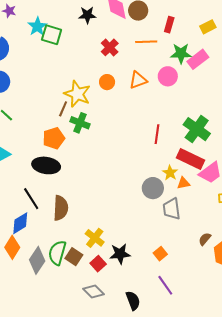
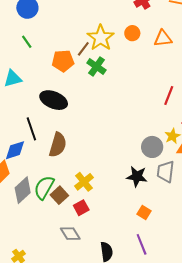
orange pentagon: (54, 138) -> (63, 61), moved
black star: (120, 254) -> (137, 176), moved
orange square: (160, 254) -> (144, 212), turned -32

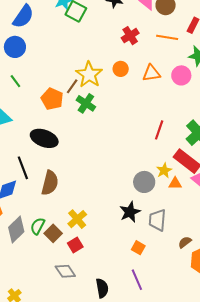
orange pentagon: (63, 61) -> (52, 99), turned 30
gray trapezoid: (166, 172) -> (157, 220), moved
black star: (137, 176) -> (130, 212), turned -30
green semicircle: (44, 188) -> (38, 226), size x0.7

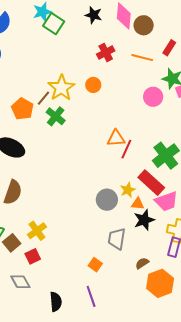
orange triangle: (151, 73) -> (116, 138), moved
black star: (130, 212) -> (144, 220), moved

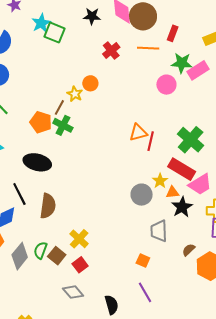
brown circle: (144, 25) -> (143, 16), size x1.4
orange circle: (93, 85) -> (90, 83), moved
yellow star: (61, 88) -> (75, 94), size x0.6
green cross: (56, 116) -> (63, 125), moved

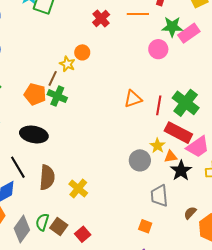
red line: (151, 141) -> (159, 105), moved
yellow cross: (79, 239) -> (78, 188), moved

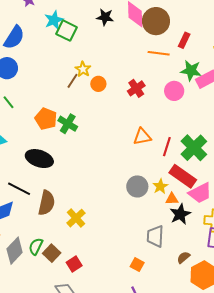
red cross: (101, 19) -> (136, 88), moved
yellow star: (67, 64) -> (83, 69), moved
brown line: (53, 78) -> (72, 81), moved
gray circle: (140, 160) -> (137, 186), moved
black line: (18, 167) -> (19, 189), turned -40

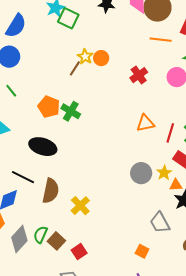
orange circle: (98, 84) -> (101, 58), moved
gray trapezoid: (155, 236) -> (160, 223), turned -30

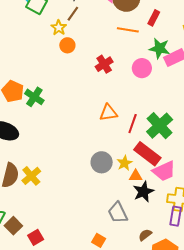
yellow star: (85, 57) -> (59, 28), moved
brown line: (75, 68) -> (73, 14), moved
yellow cross: (80, 206) -> (31, 176), moved

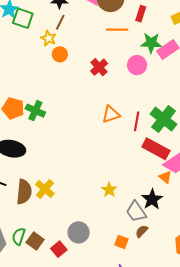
gray circle: (102, 162) -> (79, 232), moved
yellow star: (125, 163) -> (109, 190), moved
orange triangle: (136, 176) -> (165, 177), moved, turned 48
black star: (143, 192) -> (152, 199), moved
brown semicircle: (145, 235) -> (142, 231), moved

